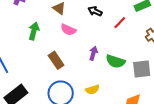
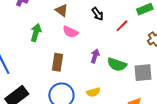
black arrow: (95, 11) -> (98, 14), turned -152
brown rectangle: (56, 60) -> (58, 62), turned 42

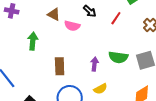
pink semicircle: (70, 32) -> (72, 26), moved
purple arrow: (95, 56) -> (95, 64), moved

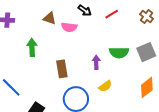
red line: (116, 18) -> (112, 14), turned 32

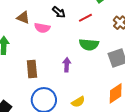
green semicircle: (119, 52) -> (89, 45), moved
yellow semicircle: (105, 86) -> (78, 102), moved

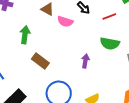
brown rectangle: (32, 69) -> (40, 61), moved, turned -54

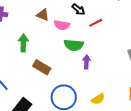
red line: (109, 16) -> (96, 23), moved
green semicircle: (110, 43) -> (74, 45), moved

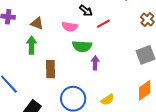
brown triangle: (43, 15) -> (37, 23), moved
brown rectangle: (42, 67) -> (51, 69), turned 60

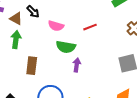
black arrow: (86, 11) -> (33, 12), moved
brown triangle: (37, 23) -> (16, 19), moved

